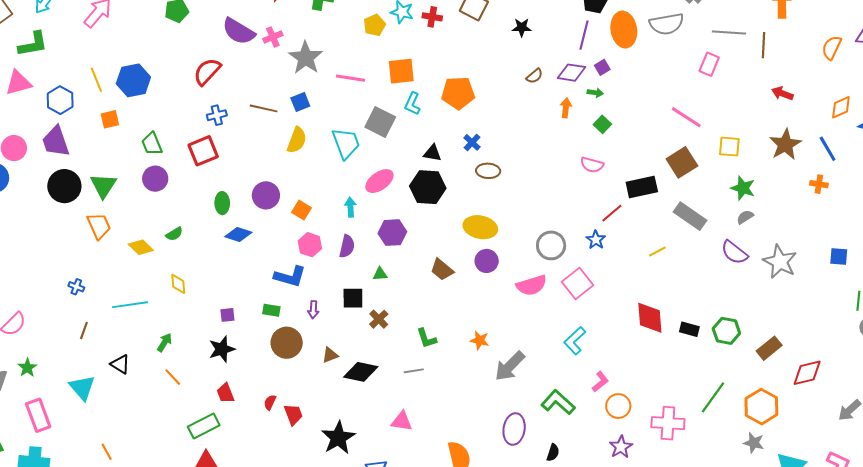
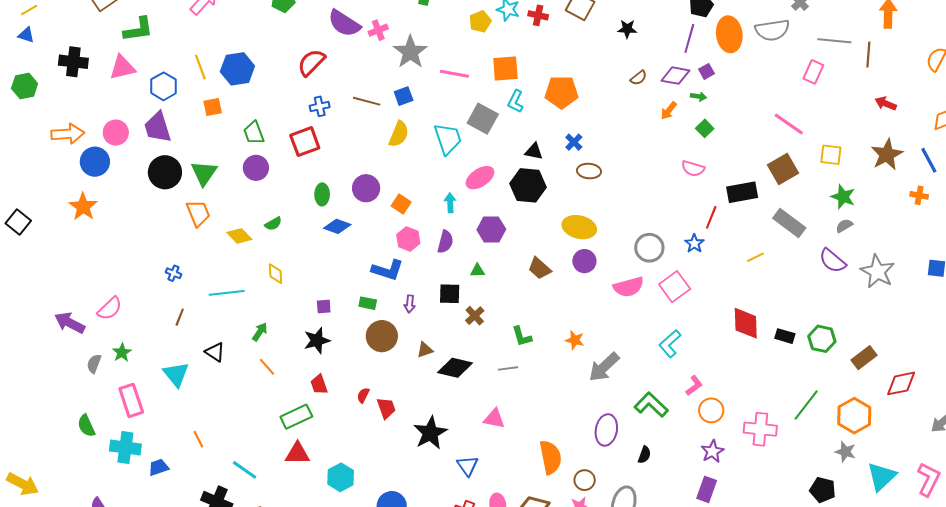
orange arrow: (566, 108) -> (669, 111), turned -150
red line: (612, 213) -> (711, 217), turned -30

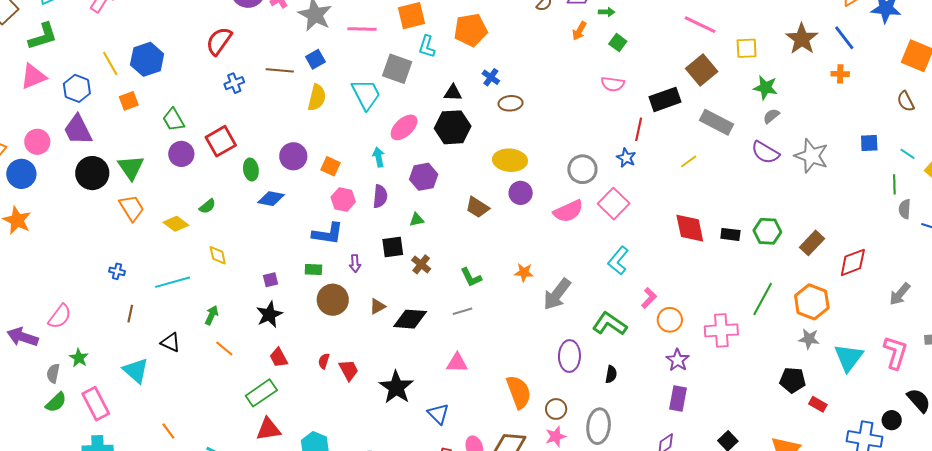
red square: (305, 142) -> (221, 141), moved
green semicircle: (86, 426) -> (56, 402), moved, turned -100

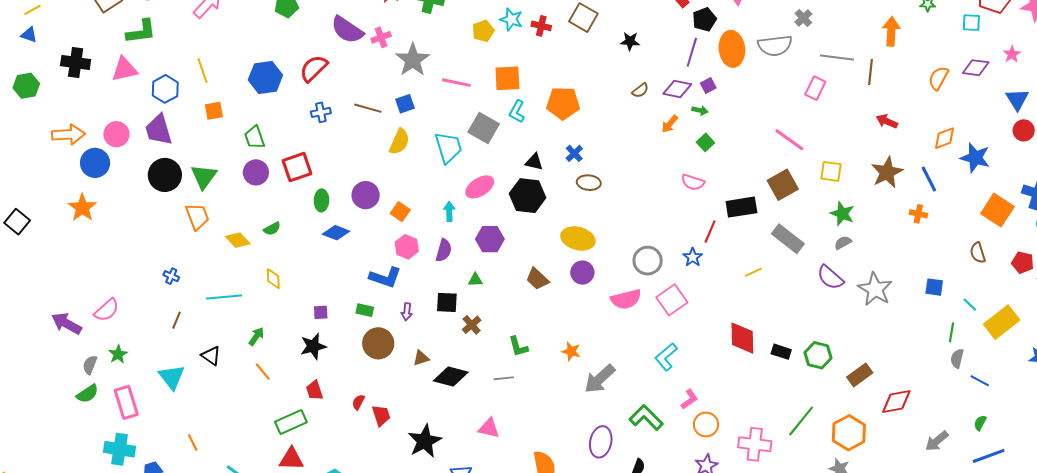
blue hexagon: (147, 59) -> (265, 78), moved

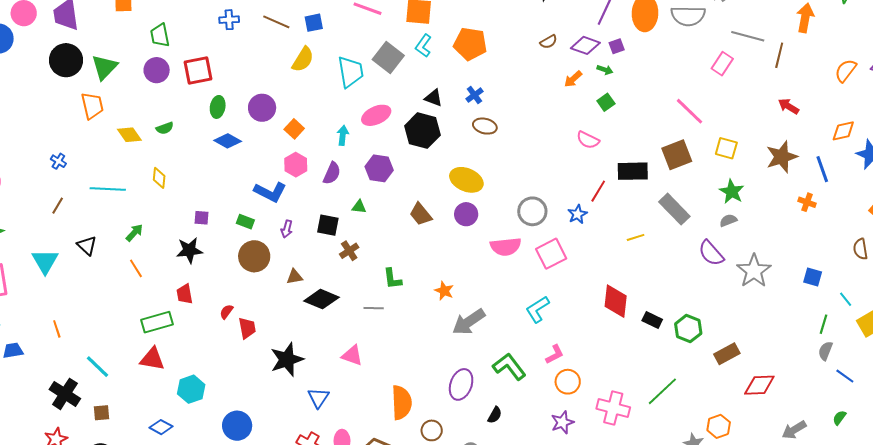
orange hexagon: (849, 433) -> (719, 426), moved, size x0.7

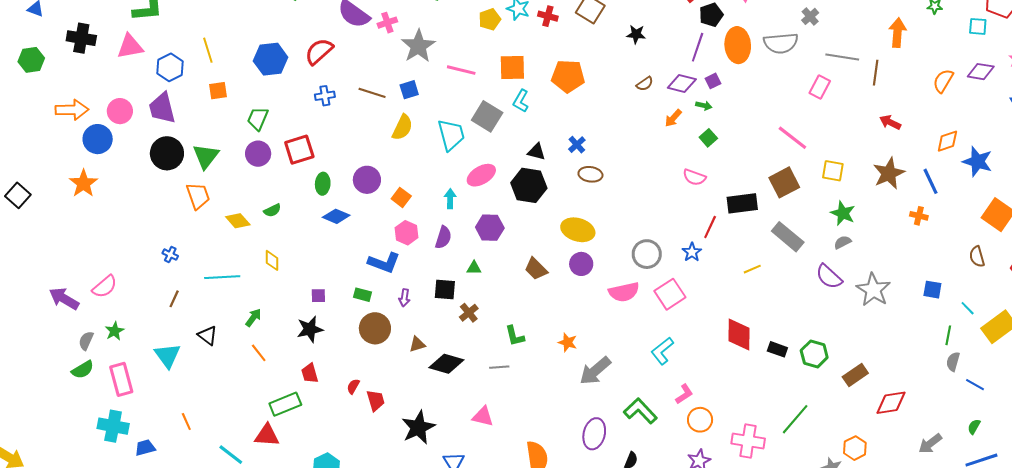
green trapezoid: (160, 35) -> (258, 119), turned 40
orange pentagon: (470, 44) -> (568, 76), moved
red triangle: (152, 359) -> (267, 435), moved

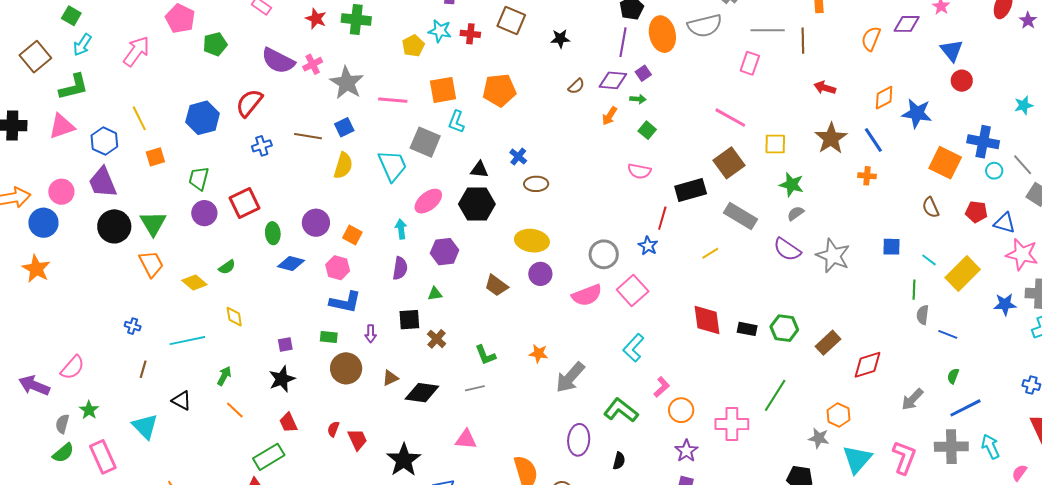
pink hexagon: (406, 233) -> (338, 268), moved

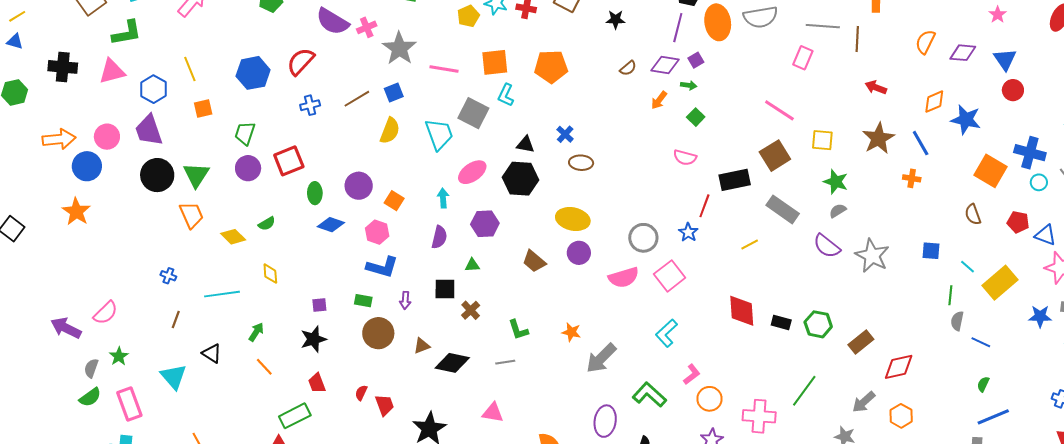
purple diamond: (907, 24) -> (963, 53), moved
brown line: (308, 136) -> (357, 99), turned -44
gray arrow: (912, 399) -> (864, 402), moved
orange hexagon: (838, 415) -> (901, 416), moved

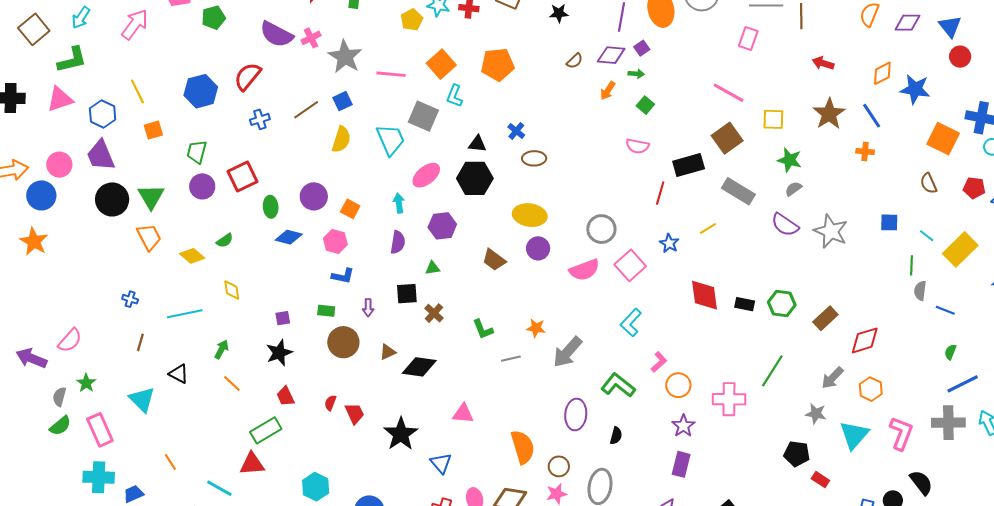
orange square: (495, 62) -> (441, 64), turned -32
blue star: (688, 232) -> (669, 243), moved
blue L-shape: (382, 267) -> (343, 276), size x0.7
gray line: (505, 362) -> (511, 359), moved

